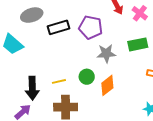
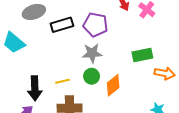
green rectangle: (138, 44) -> (142, 55), moved
gray star: (106, 53) -> (92, 53), moved

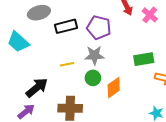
yellow line: (63, 81) -> (67, 64), moved
black arrow: (35, 88) -> (37, 88), turned -130

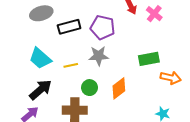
cyan trapezoid: (18, 42) -> (40, 58), moved
green circle: (93, 78) -> (89, 88), moved

